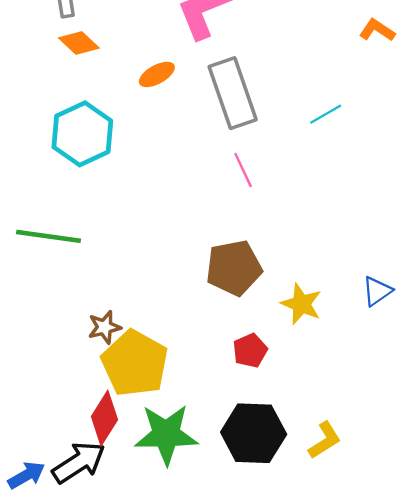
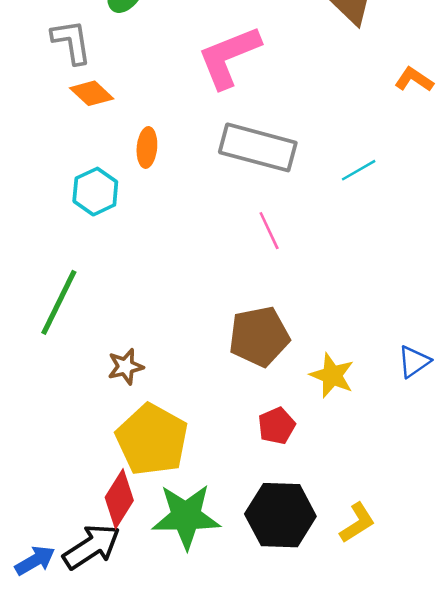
orange ellipse: (157, 74) -> (147, 147), moved, turned -56
gray rectangle: (233, 93) -> (258, 147), turned -56
cyan hexagon: (82, 134) -> (95, 192), size x0.7
green line: (49, 236) -> (59, 302), turned -72
brown star: (104, 327) -> (126, 367), moved

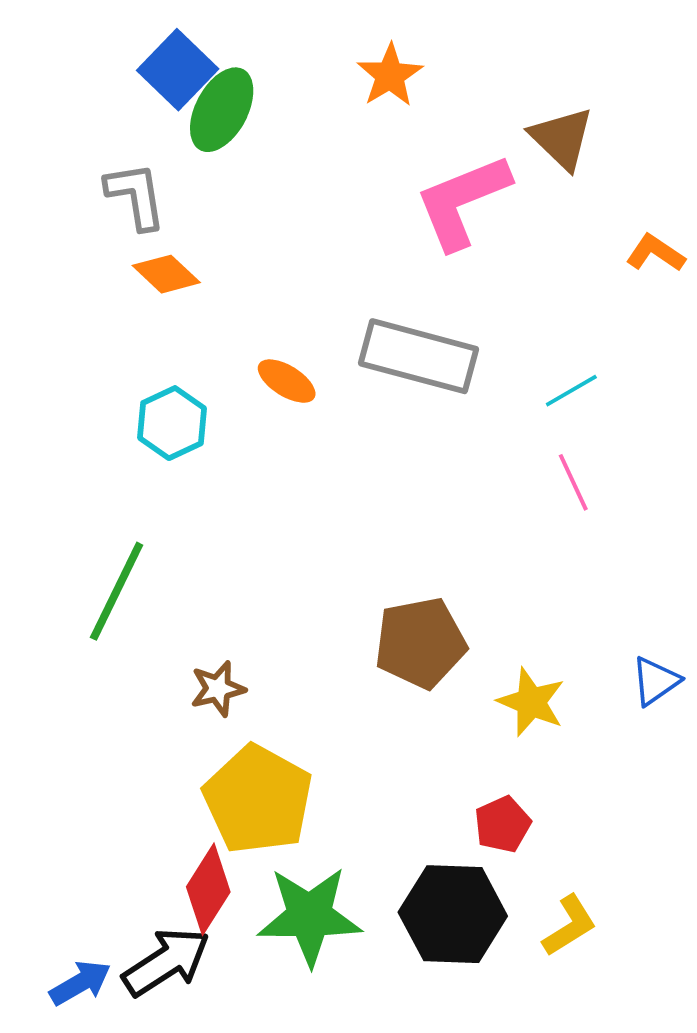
pink L-shape: (229, 57) -> (462, 201), moved
orange ellipse: (147, 147) -> (287, 381), moved, turned -63
pink line: (269, 231) -> (573, 482), moved
red pentagon: (277, 426) -> (503, 824), moved

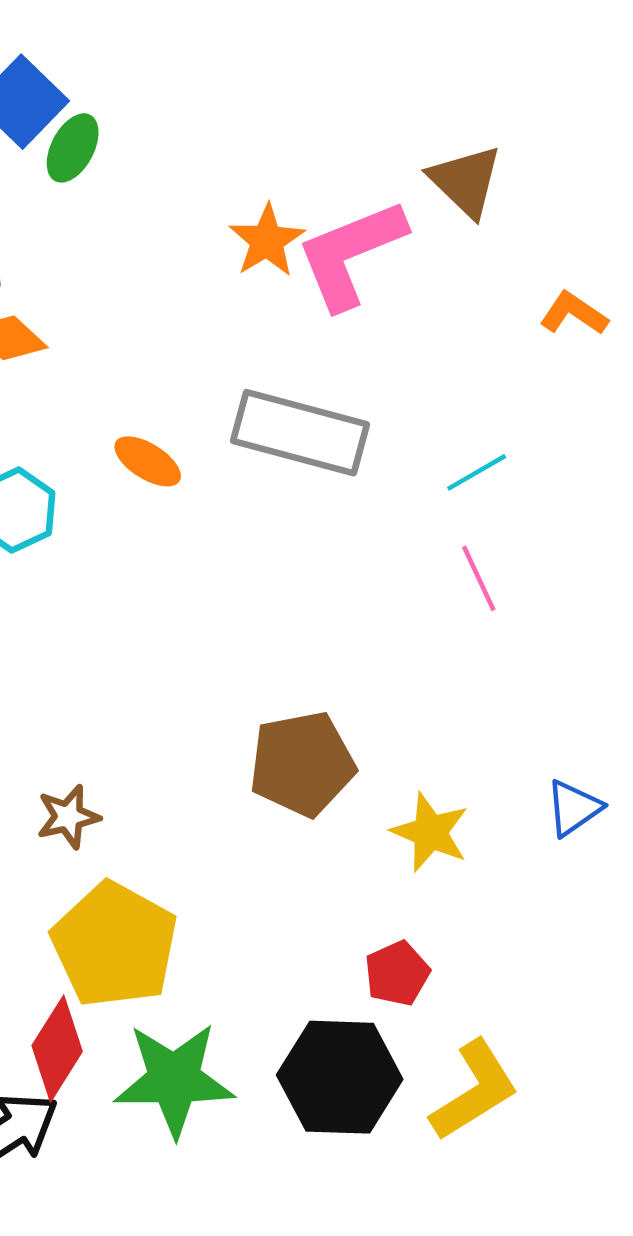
orange star: (390, 75) -> (267, 241), moved
green ellipse: (222, 110) -> (73, 148), size x0.7
yellow L-shape: (569, 926) -> (474, 1090), size x1.4

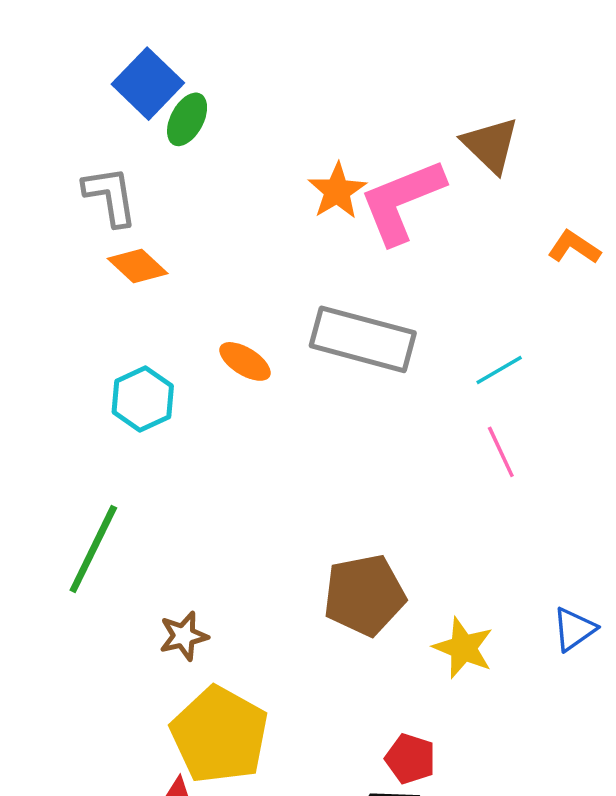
red pentagon: (397, 973) -> (410, 759), moved, turned -30

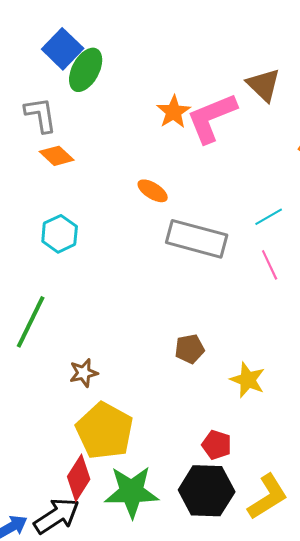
green ellipse: (187, 119) -> (86, 70), size x1.4
gray rectangle: (363, 339) -> (197, 239), moved
orange ellipse: (245, 361) -> (153, 191), moved
brown pentagon: (364, 595) -> (190, 349), size x0.6

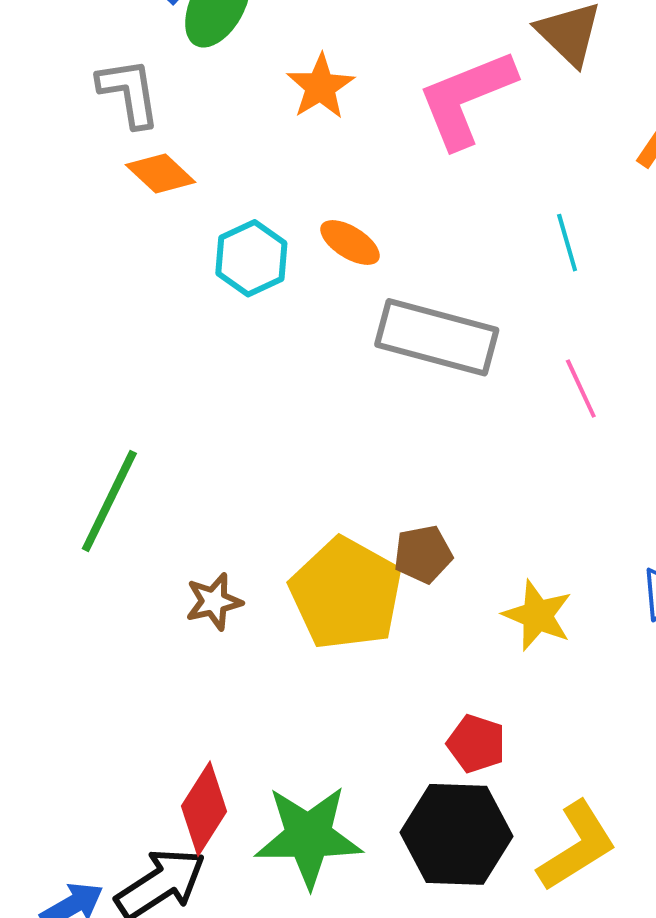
orange star: (174, 112) -> (320, 87), moved
cyan line: (269, 217) -> (567, 243), moved, turned -76
cyan hexagon: (60, 234) -> (251, 258), moved
yellow pentagon: (105, 431) -> (346, 594), moved

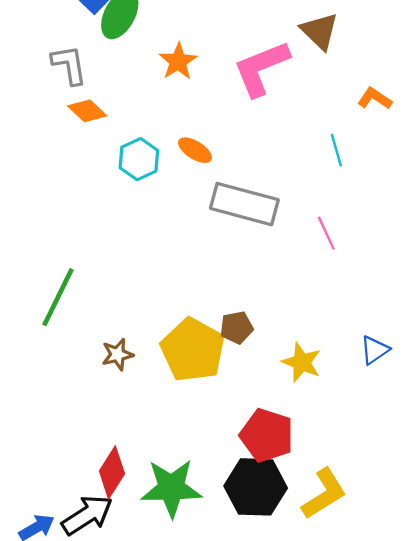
cyan line: (567, 243) -> (336, 150), moved
red pentagon: (476, 744) -> (267, 435), size x1.6

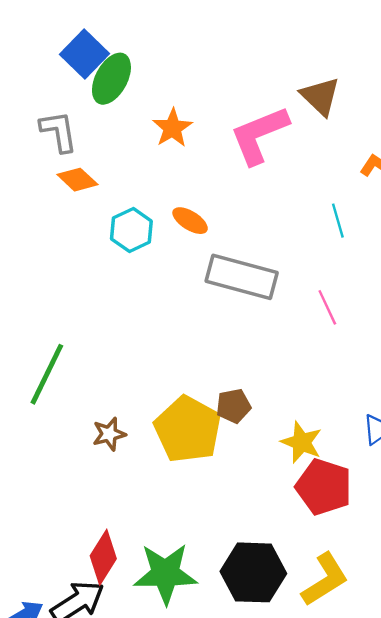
red pentagon: (267, 435) -> (324, 487), moved

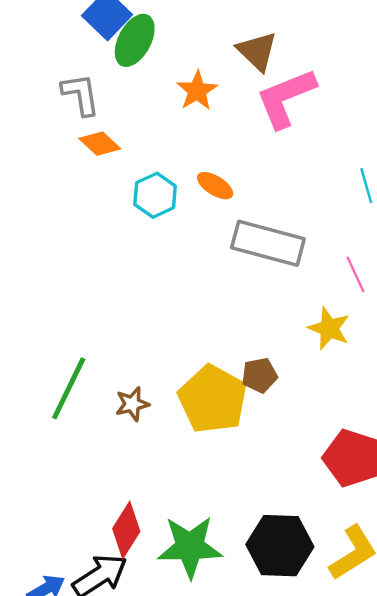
brown triangle: (320, 96) -> (257, 51), moved
green line: (47, 374) -> (69, 388), moved
yellow star: (301, 442) -> (329, 328), moved

